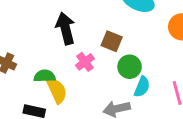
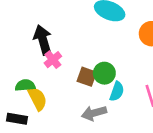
brown square: (112, 41) -> (87, 77), moved
pink cross: (85, 62) -> (53, 60), moved

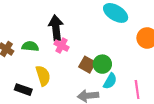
pink cross: (53, 60) -> (61, 46), turned -32
green semicircle: (25, 85) -> (30, 46), moved

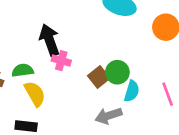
brown square: (87, 65) -> (99, 77), turned 35
yellow semicircle: (43, 76) -> (35, 94), moved

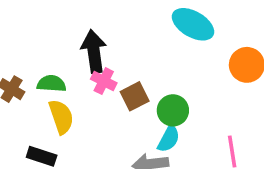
brown square: (99, 77) -> (135, 96), moved
cyan semicircle: (132, 91) -> (169, 139), moved

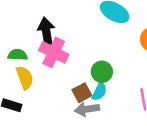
pink cross: (104, 81) -> (54, 52), size x1.6
brown square: (135, 96) -> (82, 93), moved

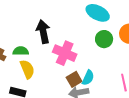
pink cross: (54, 52) -> (65, 53), moved
green circle: (102, 72) -> (104, 39), moved

